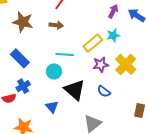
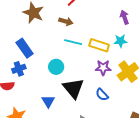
purple arrow: (113, 11) -> (124, 17), turned -56
yellow rectangle: (93, 43) -> (99, 45), turned 48
cyan line: (65, 55) -> (73, 42), moved
blue cross: (23, 86) -> (19, 69), moved

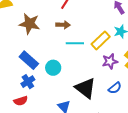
yellow rectangle: (99, 45) -> (101, 40), turned -48
cyan circle: (56, 67) -> (53, 68), moved
blue semicircle: (102, 95) -> (115, 88), turned -72

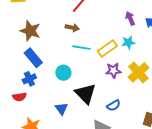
brown star: (29, 24) -> (30, 31), moved
cyan circle: (53, 68) -> (63, 73), moved
blue semicircle: (115, 88) -> (114, 105), moved

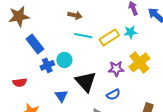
brown star: (30, 31) -> (19, 16), moved, turned -30
purple star: (113, 70) -> (116, 69), moved
blue cross: (29, 79) -> (47, 65), moved

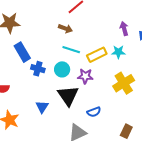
cyan circle: (64, 60) -> (62, 69), moved
blue cross: (47, 65) -> (38, 69), moved, turned 32
purple star: (116, 69) -> (85, 76), moved

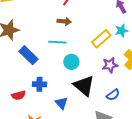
cyan line: (71, 50) -> (57, 42), moved
blue cross: (38, 69) -> (39, 84), moved
purple star: (85, 76) -> (110, 65), moved

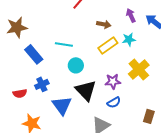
brown arrow: (64, 21) -> (104, 24), moved
purple star: (110, 65) -> (113, 81), moved
blue cross: (39, 84) -> (42, 84), turned -32
blue triangle: (62, 103) -> (62, 105), size x1.5

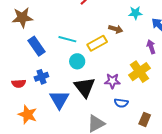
purple arrow: (131, 15) -> (151, 47), moved
brown arrow: (104, 24) -> (116, 29), moved
cyan star: (129, 39) -> (135, 13), moved
yellow rectangle: (108, 45) -> (97, 43), moved
blue semicircle: (114, 102) -> (121, 103), moved, turned 32

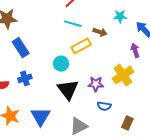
cyan line: (67, 39) -> (73, 24), moved
blue triangle: (59, 100) -> (40, 116), moved

